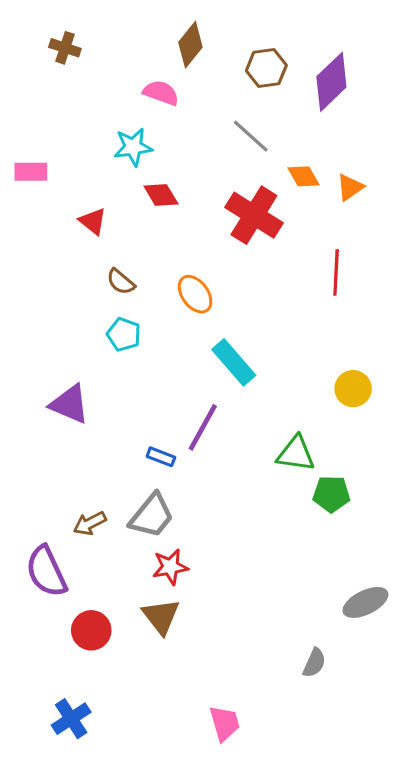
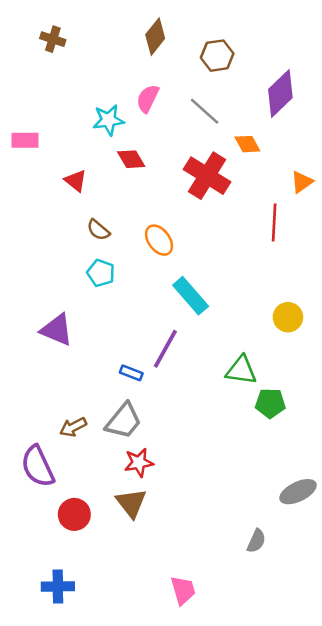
purple diamond: (331, 82) -> (280, 93), moved
pink semicircle: (161, 93) -> (148, 99), moved, turned -84
orange triangle: (350, 187) -> (302, 182), moved
blue cross: (71, 719) -> (58, 586), turned 32

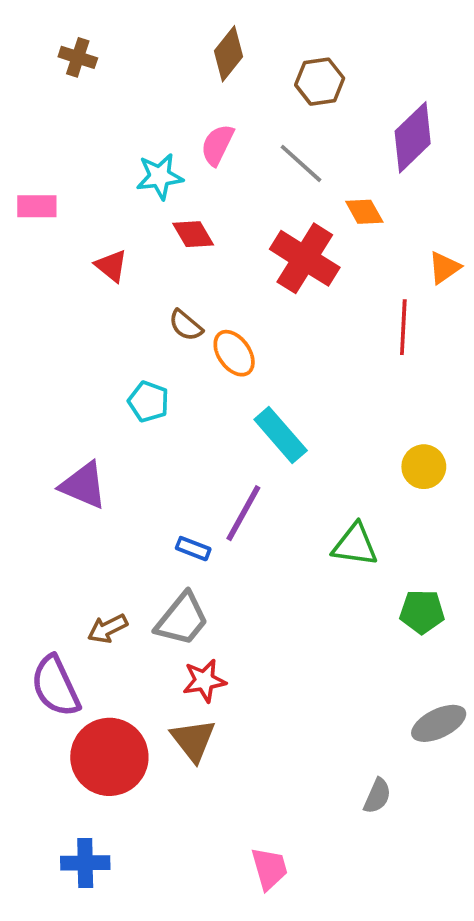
brown semicircle: (98, 230) -> (186, 325), moved
green pentagon: (270, 403) -> (422, 612), moved
red circle: (74, 514) -> (109, 757), size x1.6

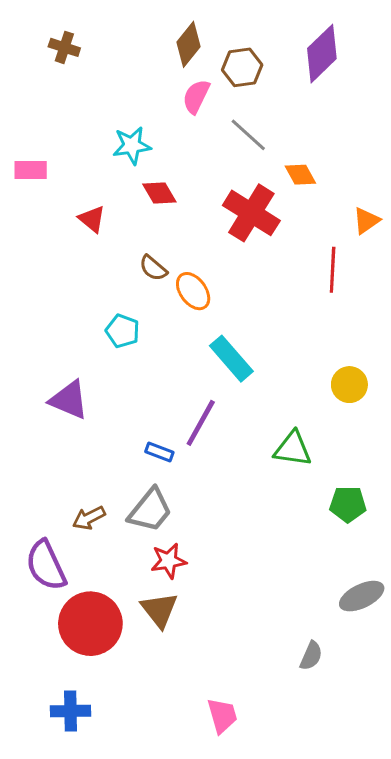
brown hexagon: (320, 82) -> (242, 67), moved
purple diamond: (413, 137) -> (322, 54), moved
pink semicircle: (217, 145) -> (196, 96), moved

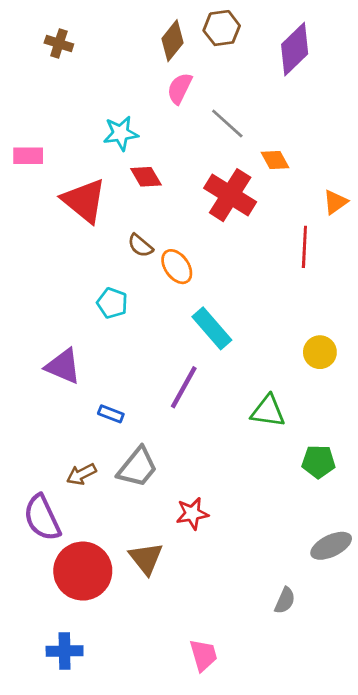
brown hexagon: (242, 67) -> (222, 28), moved
red triangle: (92, 219) -> (84, 201), size x1.8
blue rectangle: (159, 452) -> (111, 414), moved
red star: (169, 561) -> (192, 514), moved

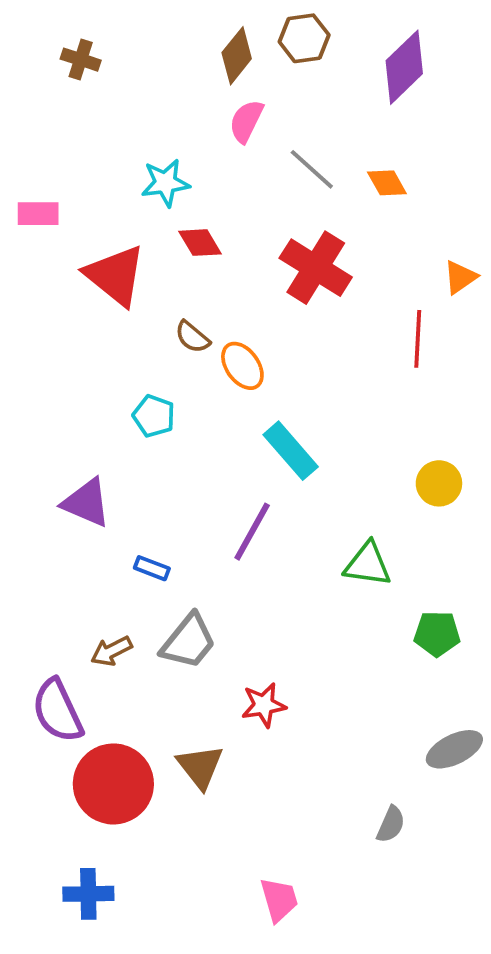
orange diamond: (275, 160) -> (387, 183), moved

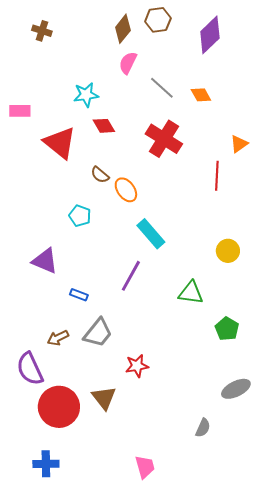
green pentagon: (437, 634) -> (227, 329), turned 30

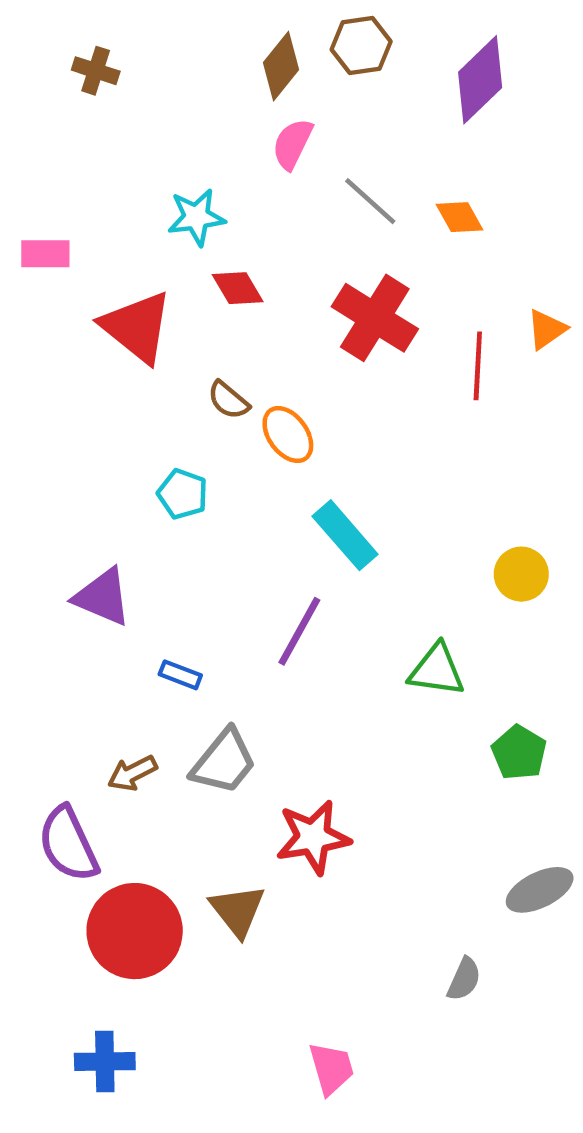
red line: (217, 176) -> (478, 366), moved
red star: (137, 366) -> (313, 837), size x1.4

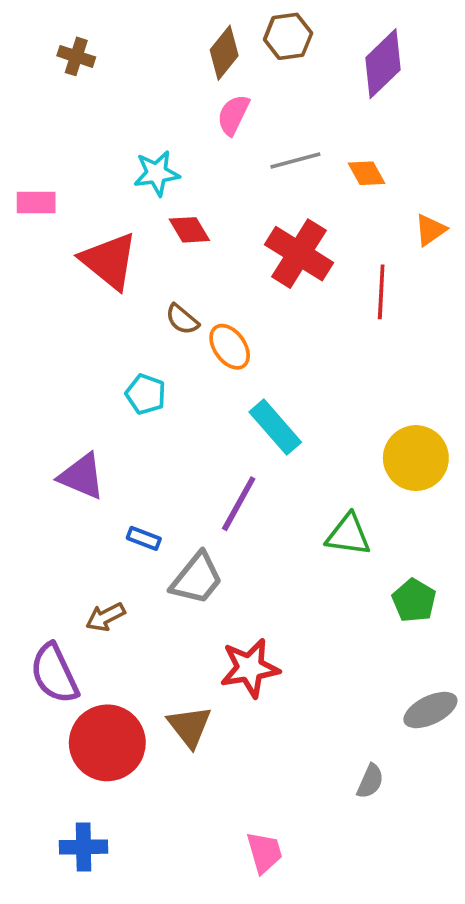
gray line: (370, 201) -> (295, 160), turned -57
orange triangle: (546, 329) -> (430, 230), moved
yellow circle: (521, 574) -> (416, 458), size x1.5
gray trapezoid: (224, 762) -> (197, 579), moved

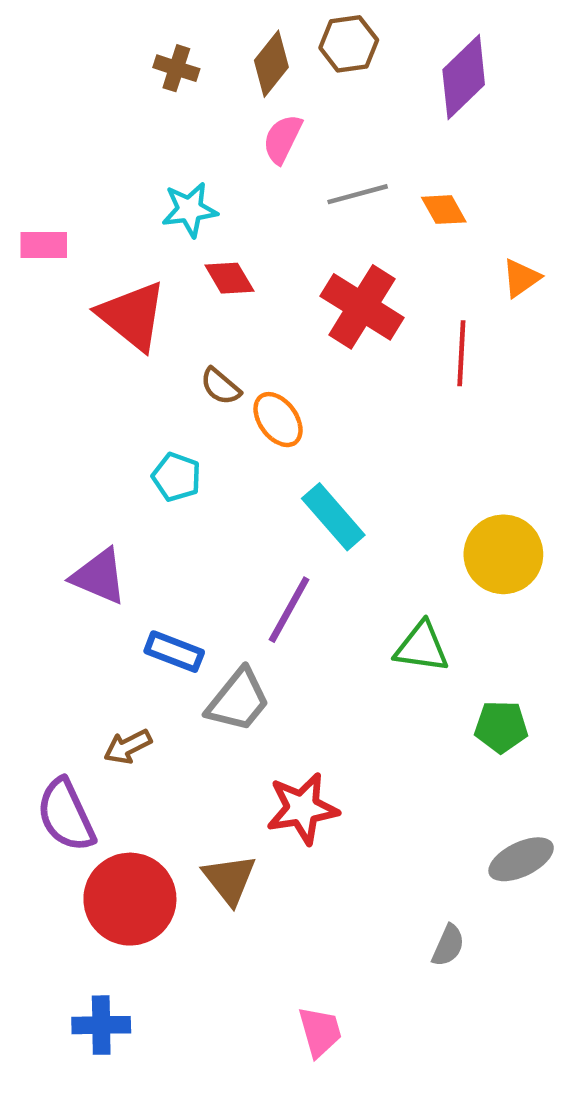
brown cross: (76, 56) -> (176, 68), moved
blue rectangle: (144, 538) -> (174, 652), size x1.4
green pentagon: (414, 600) -> (501, 727), turned -30

